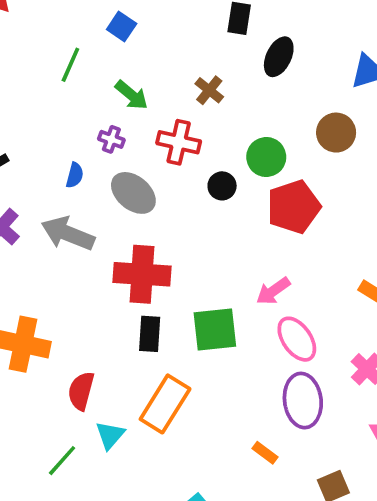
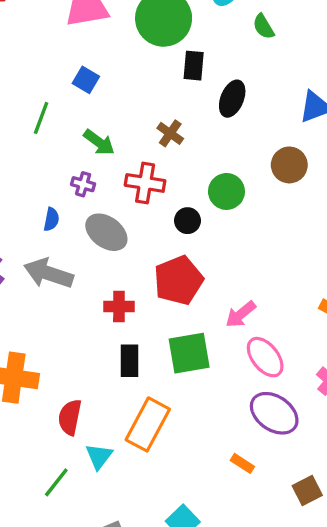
red pentagon: (294, 207) -> (178, 280), moved
red cross: (142, 274) -> (119, 306), size x0.6
purple ellipse: (303, 401) -> (274, 413), turned -45

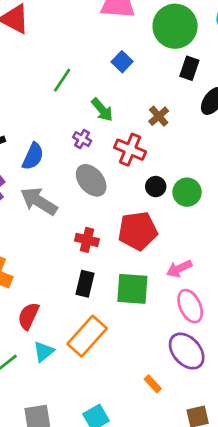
blue square: (86, 80) -> (122, 62), moved
green circle: (226, 191) -> (187, 192), moved
blue semicircle: (51, 219) -> (33, 156), moved, size x1.5

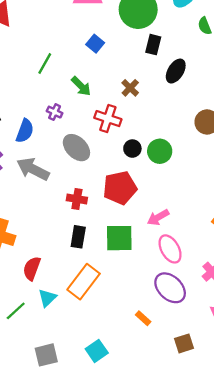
purple cross: (82, 139) -> (55, 112), moved

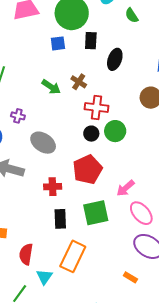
blue square: (95, 44) -> (58, 43), moved, turned -35
green arrow: (81, 86) -> (51, 87), moved
red cross: (108, 119) -> (97, 107), moved

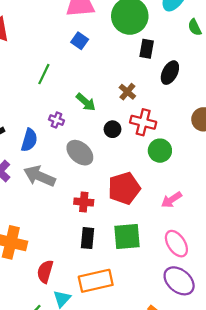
blue square: (58, 43) -> (80, 41), moved, turned 35
green arrow: (51, 87) -> (86, 102), moved
black circle: (91, 134) -> (113, 129), moved
pink arrow: (126, 188) -> (171, 200), moved
orange rectangle: (73, 256) -> (96, 281), turned 44

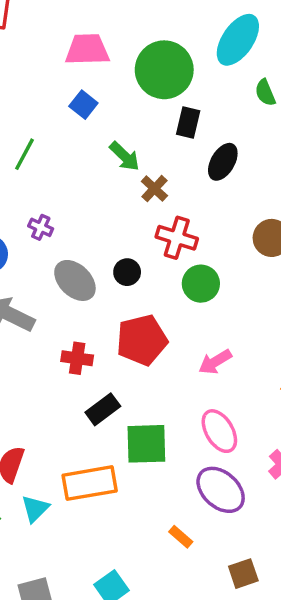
green arrow: (86, 102) -> (125, 156), moved
black circle: (113, 129) -> (127, 272), moved
green square: (127, 237) -> (146, 444), moved
black rectangle: (88, 238) -> (103, 409), moved, turned 45

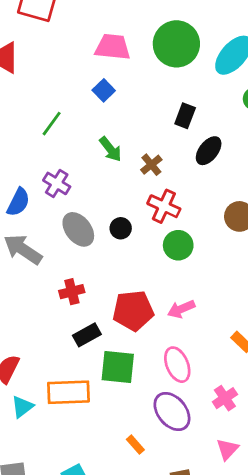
green circle: (164, 70) -> (176, 44), moved
green arrow: (125, 156) -> (110, 149), moved
purple cross: (41, 227) -> (57, 183), size x1.4
red pentagon: (142, 340) -> (133, 311), moved
red cross: (77, 358) -> (72, 292), turned -30

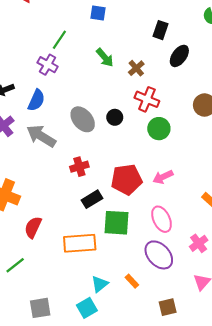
blue square: (104, 90) -> (98, 13), turned -35
purple cross: (57, 183) -> (48, 65), moved
cyan triangle: (22, 407) -> (100, 284), moved

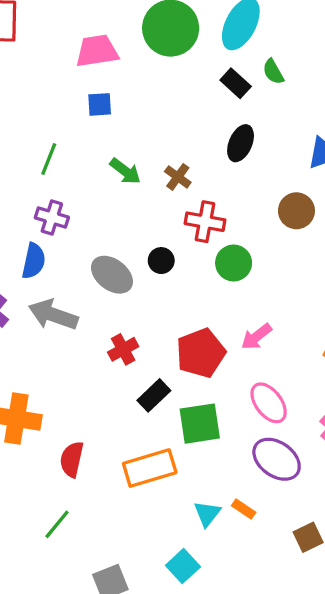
black rectangle: (161, 30) -> (236, 83), moved, turned -54
purple cross: (48, 65) -> (52, 217), moved
cyan triangle: (100, 284) -> (207, 514), moved

